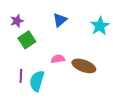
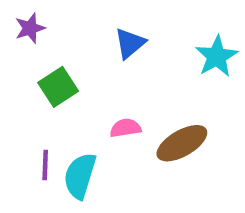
purple star: (17, 21) -> (30, 28), moved
brown ellipse: (84, 66) -> (182, 143), turned -50

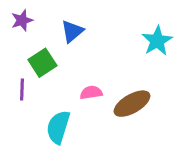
blue triangle: (130, 43) -> (72, 31), moved
purple line: (45, 165) -> (22, 89), moved

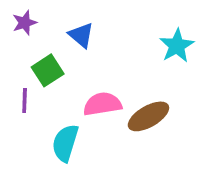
blue triangle: (72, 31) -> (81, 35), turned -40
pink semicircle: (91, 93) -> (102, 104), size x1.5

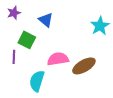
green square: (48, 70) -> (27, 40), turned -30

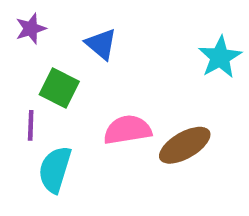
cyan semicircle: (37, 81) -> (55, 169), moved

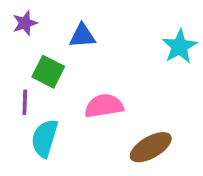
blue triangle: (101, 44) -> (82, 36), turned -44
brown ellipse: (185, 145) -> (151, 147), moved

